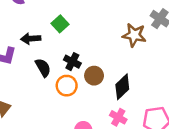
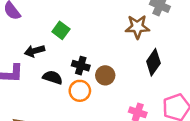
black semicircle: (43, 68) -> (53, 77), turned -30
black diamond: (122, 87) -> (153, 62), moved

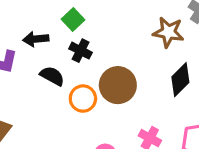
black cross: (81, 66) -> (81, 51), moved
brown circle: (105, 75) -> (118, 85), size x1.5

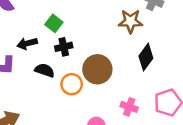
black cross: (81, 51) -> (64, 47), turned -30

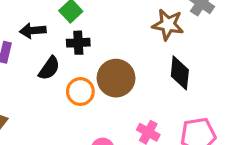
black diamond: (146, 57) -> (180, 73), turned -40
black semicircle: (45, 70) -> (49, 68), turned 96

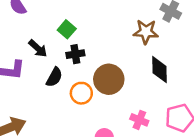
black arrow: (33, 31) -> (38, 48), turned -126

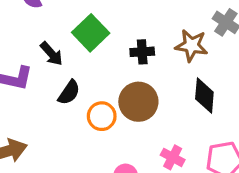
green square: (67, 29) -> (91, 33), size x1.5
black cross: (75, 54) -> (142, 52), moved

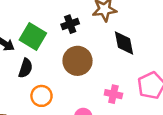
green square: (91, 33) -> (33, 37), moved
orange circle: (102, 116) -> (41, 96), moved

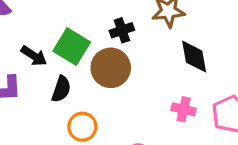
brown circle: (77, 61) -> (111, 68), moved
pink cross: (113, 94) -> (184, 109), moved

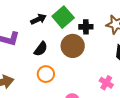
green square: (72, 47) -> (63, 17), moved
black arrow: (34, 56) -> (38, 19), moved, turned -77

